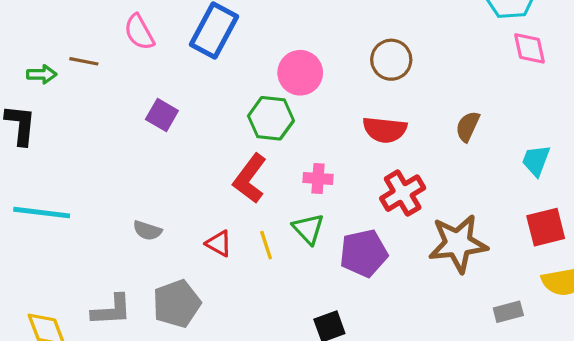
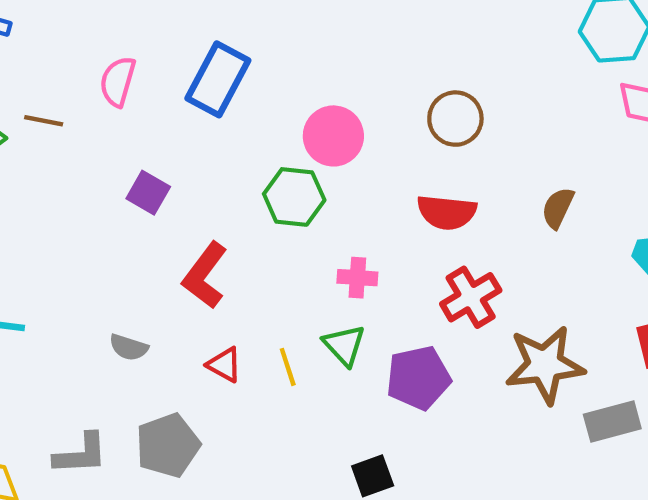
pink semicircle: (139, 32) -> (118, 82), turned 45
red L-shape: (250, 178) -> (205, 275), moved
gray rectangle: (508, 312) -> (612, 421), moved, size x1.4

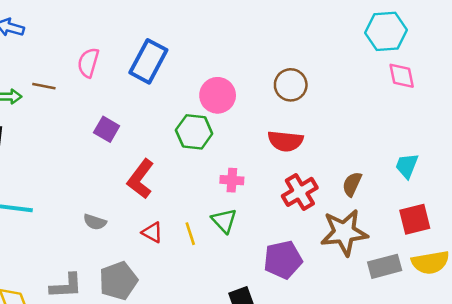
brown semicircle: (558, 208) -> (352, 184), moved
purple pentagon: (418, 378) -> (283, 260), moved

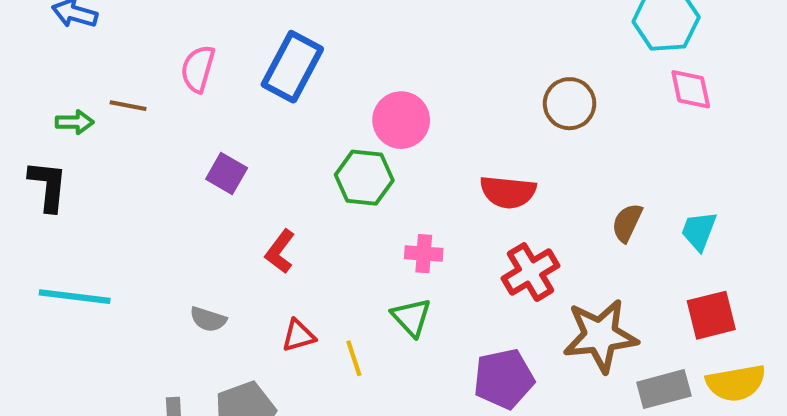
brown circle: (291, 85) -> (570, 104), moved
red L-shape: (141, 179) -> (280, 251), size x0.7
brown semicircle: (352, 184) -> (627, 223), moved
red triangle: (152, 232) -> (298, 336), turned -45
yellow line: (190, 234) -> (354, 358), moved

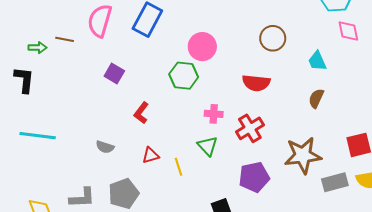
pink semicircle: (198, 69) -> (100, 21), size x1.4
brown circle: (570, 104) -> (273, 38), moved
cyan trapezoid: (699, 231) -> (317, 61), moved, turned -45
red cross: (531, 272) -> (250, 128), moved

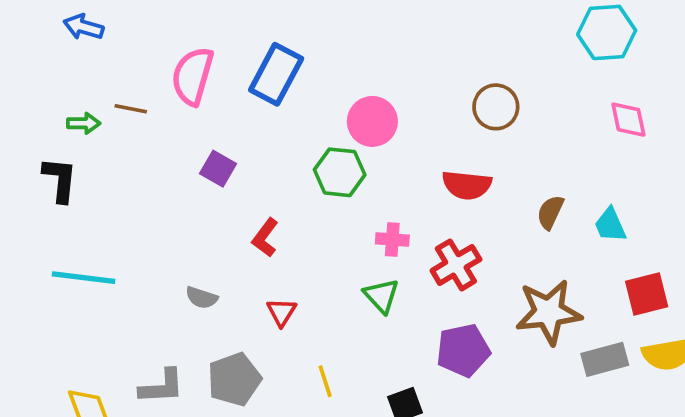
pink diamond: (348, 31) -> (628, 120), moved
cyan trapezoid: (317, 61) -> (610, 225), moved
brown semicircle: (316, 98) -> (550, 212), moved
red triangle: (151, 155) -> (282, 312), turned -42
yellow line: (178, 167) -> (325, 381), moved

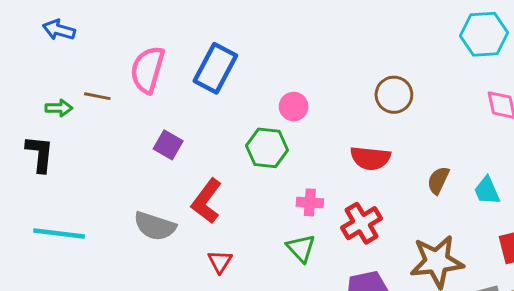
pink circle: (372, 121) -> (294, 107), size x0.7
red L-shape: (265, 238) -> (207, 201), size x1.4
gray semicircle: (202, 298) -> (155, 226), moved, size x1.6

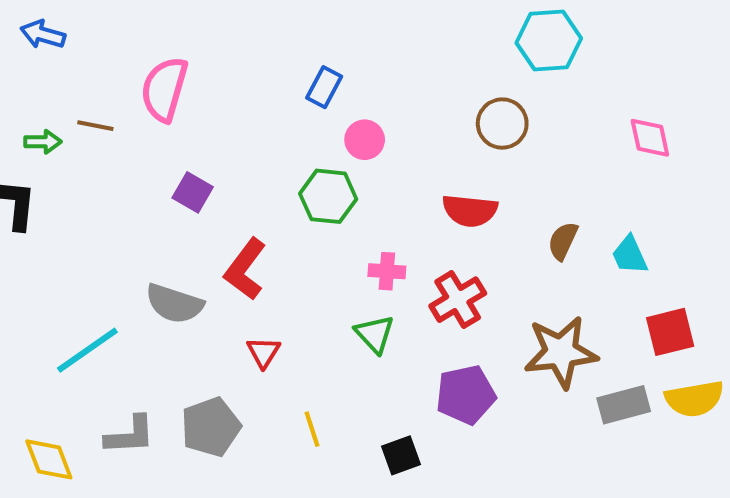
cyan hexagon: (484, 34) -> (549, 41), moved
blue rectangle: (215, 68) -> (324, 87), moved, size x0.6
cyan line: (59, 233) -> (87, 350), moved, turned -42

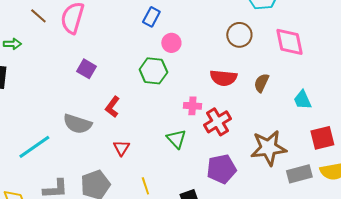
brown line: (95, 126) -> (38, 16), moved, turned 30
pink diamond: (650, 138) -> (289, 42), moved, size x1.4
brown semicircle: (563, 241) -> (261, 83), moved
red L-shape: (245, 269) -> (112, 107), size x0.7
pink cross: (387, 271) -> (192, 106), moved

